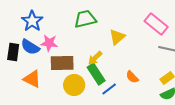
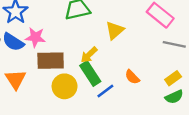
orange triangle: (32, 79) -> (16, 79), turned 30

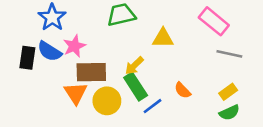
yellow triangle: (115, 30) -> (163, 38), turned 42
pink star: (35, 37) -> (74, 46), turned -30
orange triangle: (16, 79) -> (76, 93), moved

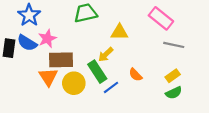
yellow arrow: (134, 66) -> (106, 55), moved

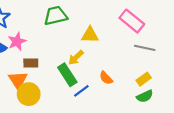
brown rectangle: (61, 60) -> (31, 63), size x0.6
yellow circle: (74, 83) -> (29, 94), moved

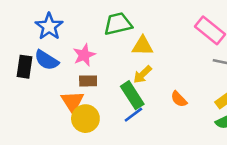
yellow triangle: (90, 35) -> (143, 46), moved
pink star: (17, 41) -> (84, 55), moved
blue line: (81, 91) -> (133, 115), moved

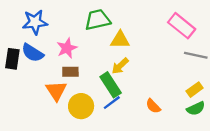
blue star: (49, 26) -> (35, 22), turned 30
orange semicircle: (179, 99) -> (153, 106), moved
yellow circle: (85, 119) -> (81, 106), moved

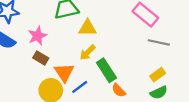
brown rectangle: (70, 72) -> (41, 58), turned 32
green rectangle: (111, 85) -> (106, 70), moved
orange triangle: (56, 91) -> (64, 73), moved

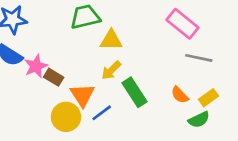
pink star: (37, 36) -> (36, 66), moved
yellow rectangle: (158, 75) -> (208, 98), moved
orange semicircle: (119, 90) -> (180, 95), moved

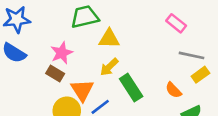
pink rectangle: (182, 24) -> (176, 23), size x0.7
pink star: (36, 66) -> (62, 53), moved
yellow rectangle: (208, 98) -> (200, 75), moved

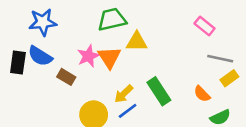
yellow arrow: (109, 67) -> (124, 94), moved
brown rectangle: (55, 73) -> (66, 77), moved
orange triangle: (82, 90) -> (109, 57), moved

